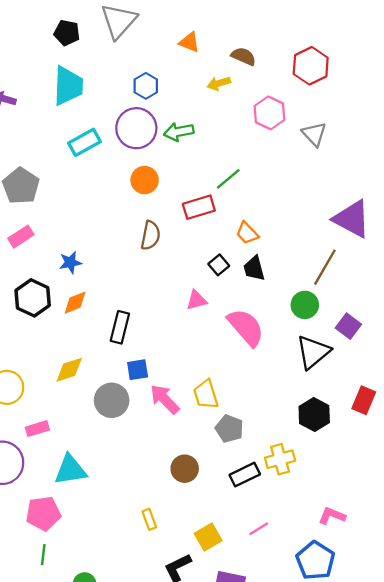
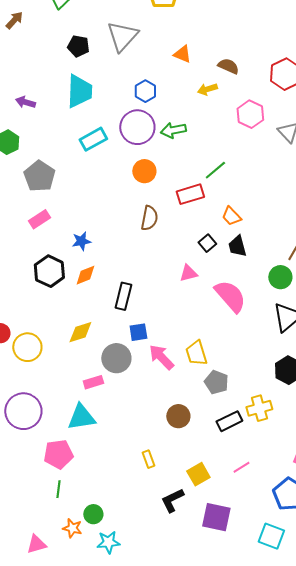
pink rectangle: (37, 429) -> (93, 382), moved

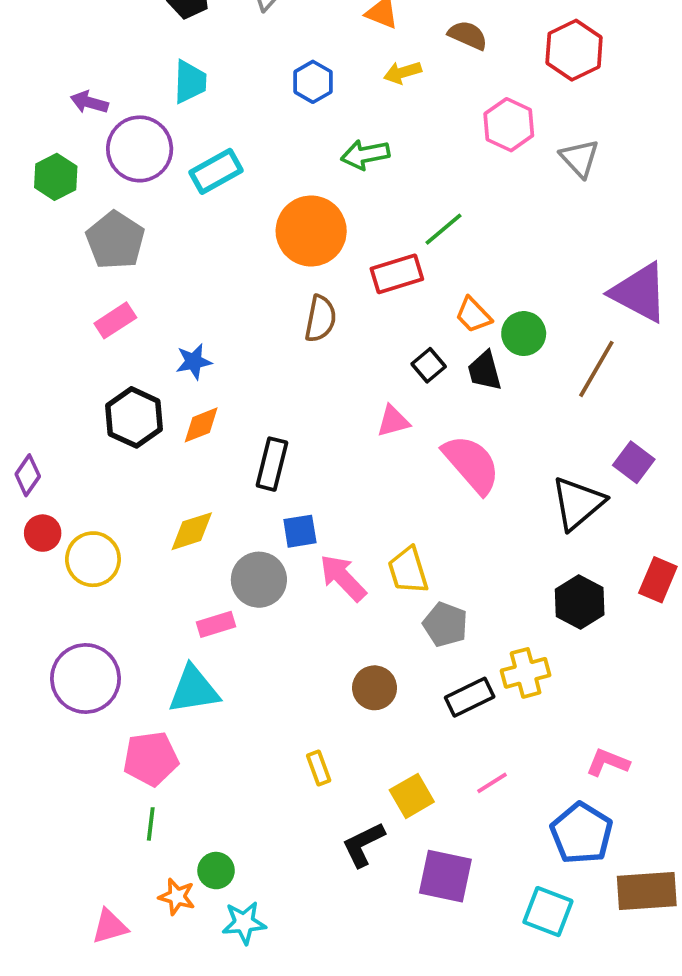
yellow arrow: (207, 89) -> (402, 72), moved
cyan trapezoid: (79, 91) -> (190, 82), size x0.7
purple circle: (137, 127) -> (140, 149), moved
orange circle: (144, 171) -> (311, 231), size x1.6
green circle: (280, 277) -> (524, 334), moved

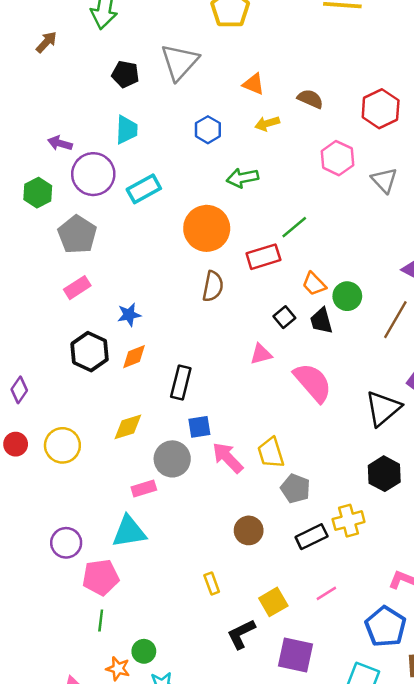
red circle: (43, 533) -> (16, 444), moved
purple circle: (86, 678) -> (66, 543), moved, size x0.7

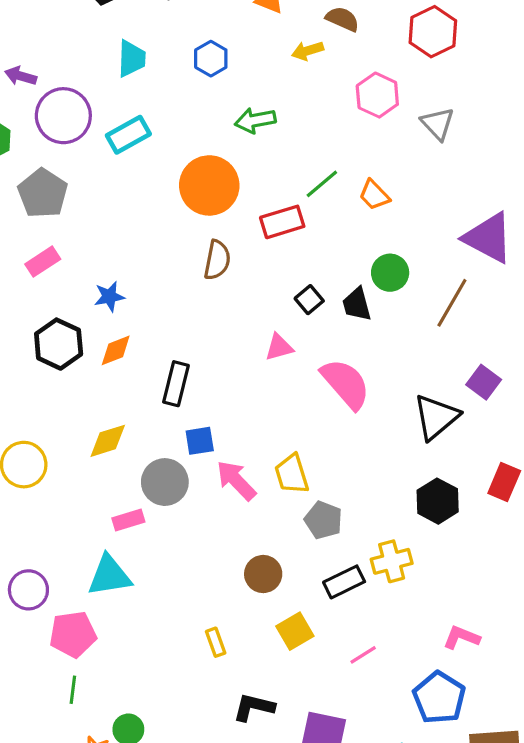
yellow arrow: (267, 124) -> (308, 51), moved
cyan trapezoid: (127, 130) -> (132, 59), moved
orange trapezoid: (314, 284) -> (374, 195), moved
yellow square: (273, 602) -> (295, 631), moved
black L-shape: (241, 634) -> (254, 707), turned 40

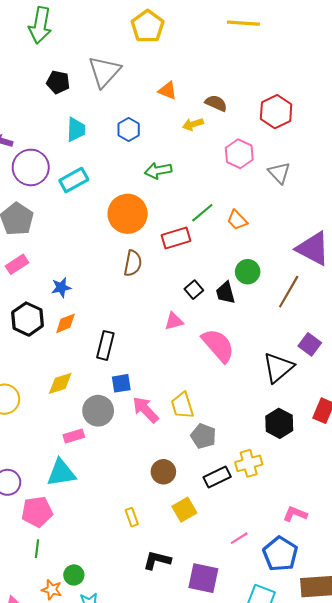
pink line: (363, 655) -> (239, 538), moved

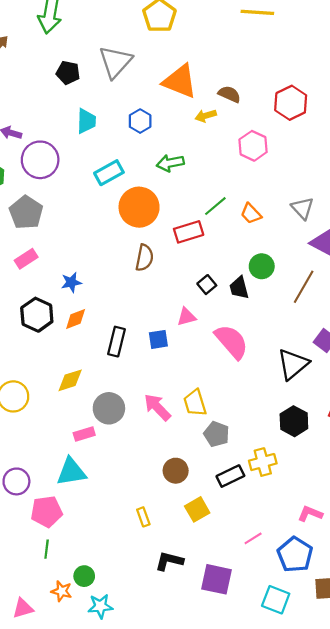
orange triangle: (168, 91) -> (180, 81), size x1.8
gray triangle: (279, 173) -> (303, 208), moved
cyan rectangle: (74, 180) -> (109, 173), moved
blue square: (121, 383) -> (158, 339), moved

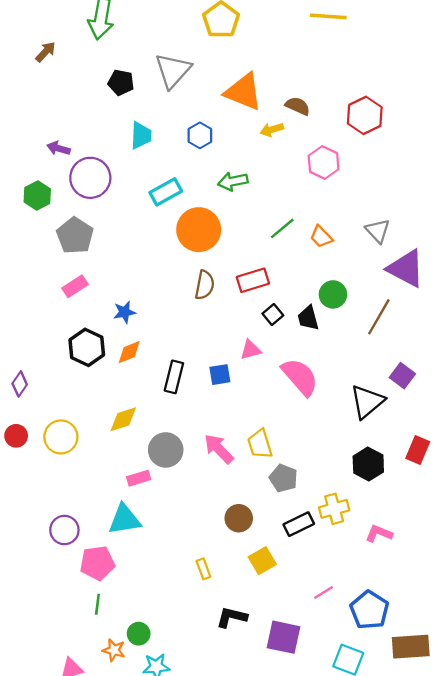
red rectangle: (189, 232) -> (253, 280), moved
pink L-shape: (310, 514) -> (379, 534), moved

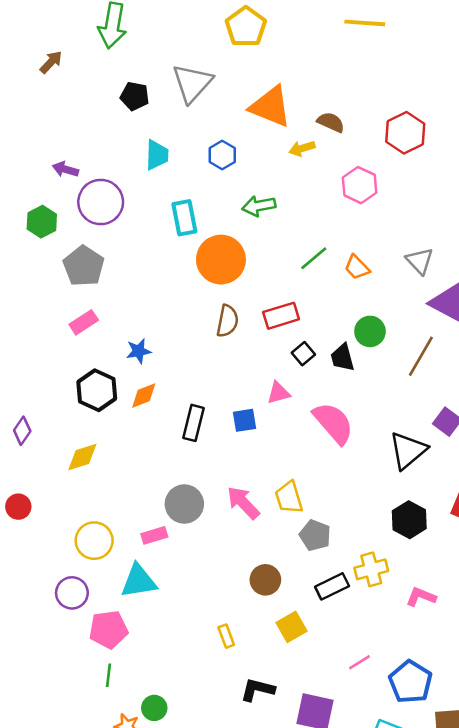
cyan rectangle: (166, 192) -> (184, 218), turned -72
yellow diamond: (123, 419) -> (82, 457), moved
red circle: (16, 436) -> (18, 507), moved
yellow circle: (61, 437) -> (94, 541), moved

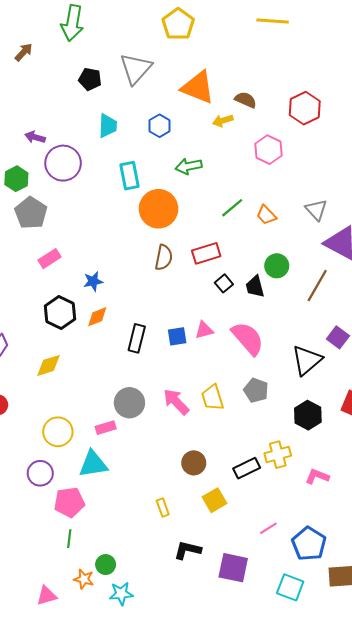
gray pentagon: (84, 266) -> (31, 213), moved
pink triangle: (278, 393) -> (204, 330), moved
gray pentagon: (315, 535) -> (256, 390), moved

